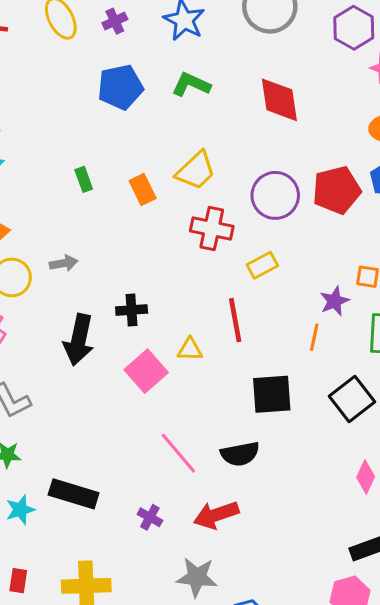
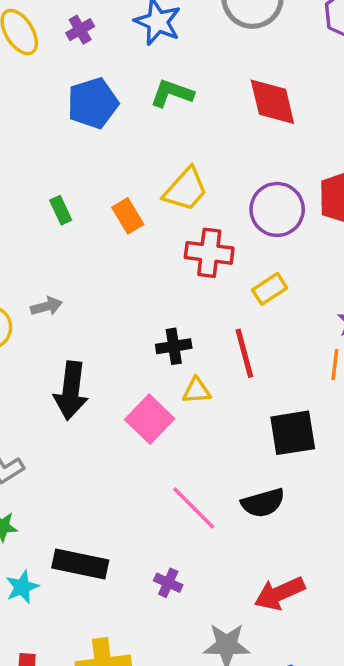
black cross: (132, 310) -> (174, 346), moved
red arrow: (216, 515) -> (280, 593), moved

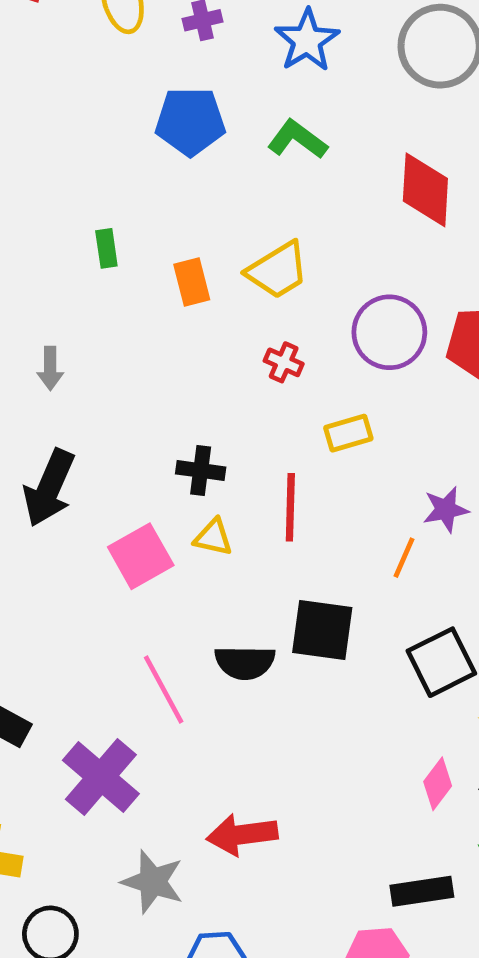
red cross: (209, 253) -> (284, 362), size x0.6
gray arrow: (46, 306) -> (50, 368), turned 88
black semicircle: (263, 503) -> (245, 662), moved
purple cross: (168, 583) -> (101, 777), size x2.0

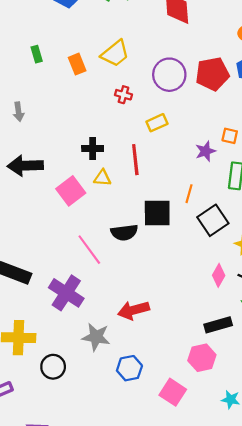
black arrow: (49, 488) -> (25, 166), turned 72
orange line: (404, 558) -> (189, 194), moved

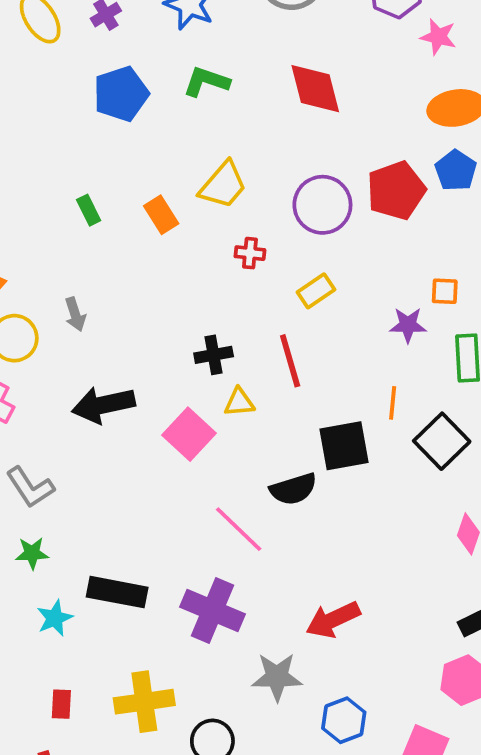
purple star: (206, 151) -> (408, 325), turned 30

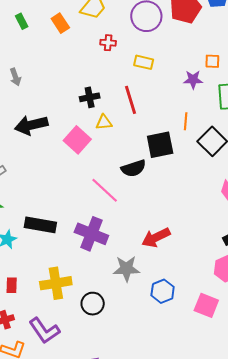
yellow rectangle: (316, 291) -> (144, 62), turned 48

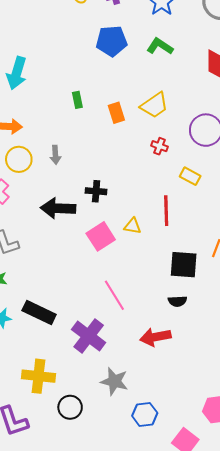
black cross: (90, 97) -> (96, 191), moved
black semicircle: (133, 168) -> (177, 301), moved, size x0.7
red arrow: (156, 238) -> (155, 337), moved

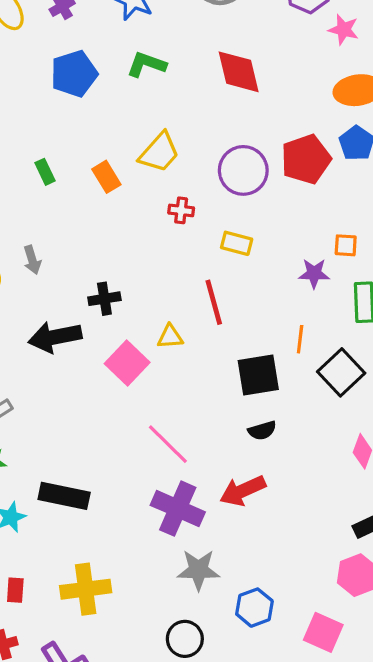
purple cross: (89, 336) -> (178, 509), moved
black circle: (70, 407) -> (185, 639), moved

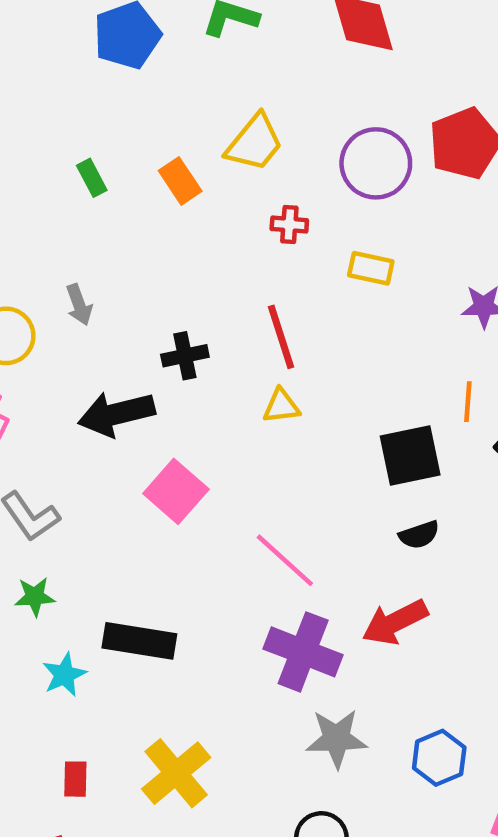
red line: (214, 302) -> (281, 337), moved
pink square: (127, 363) -> (176, 491), moved
yellow cross: (86, 589) -> (176, 773), turned -30
blue hexagon: (254, 608) -> (439, 758), moved

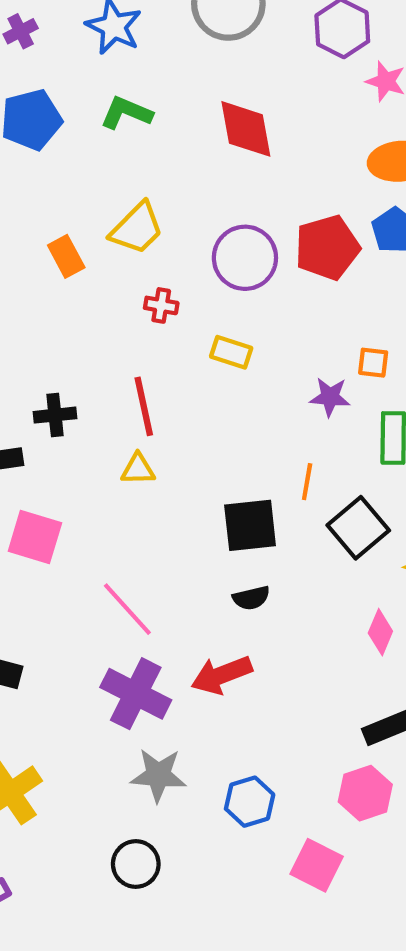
pink square: (176, 491) -> (35, 537), turned -30

